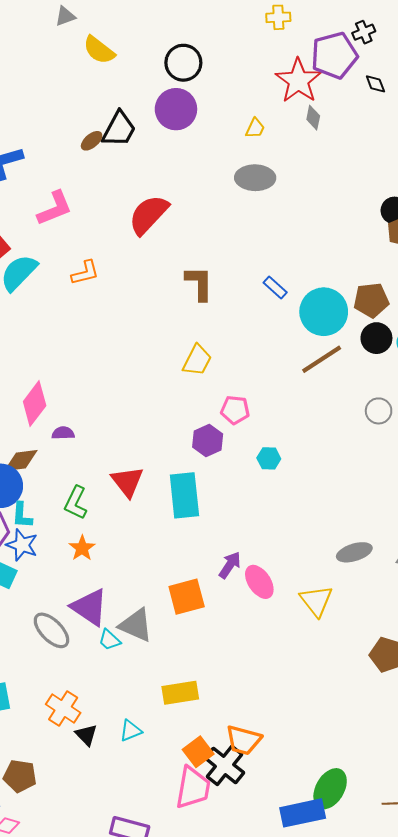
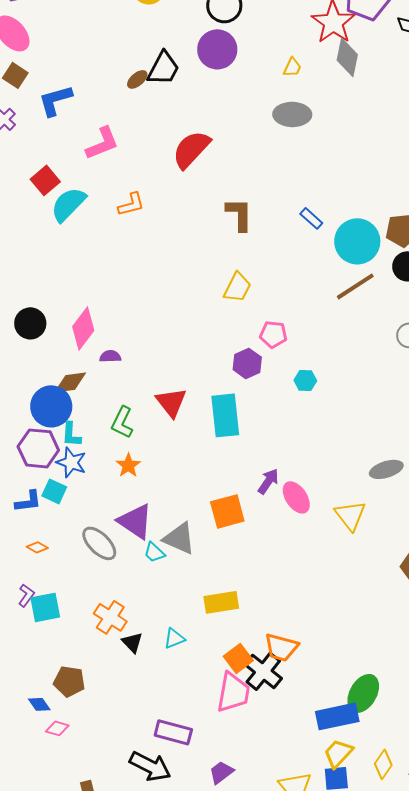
gray diamond: (313, 118) -> (347, 57), size x1.6

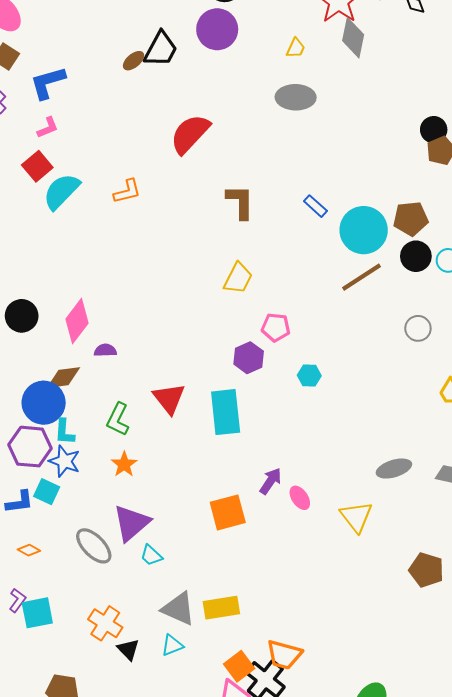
pink L-shape: (102, 143) -> (48, 128), moved, size x0.6
pink ellipse: (296, 497) -> (300, 498), size x0.7
purple triangle: (135, 521) -> (131, 523), turned 45
gray triangle: (179, 538) -> (178, 609), moved

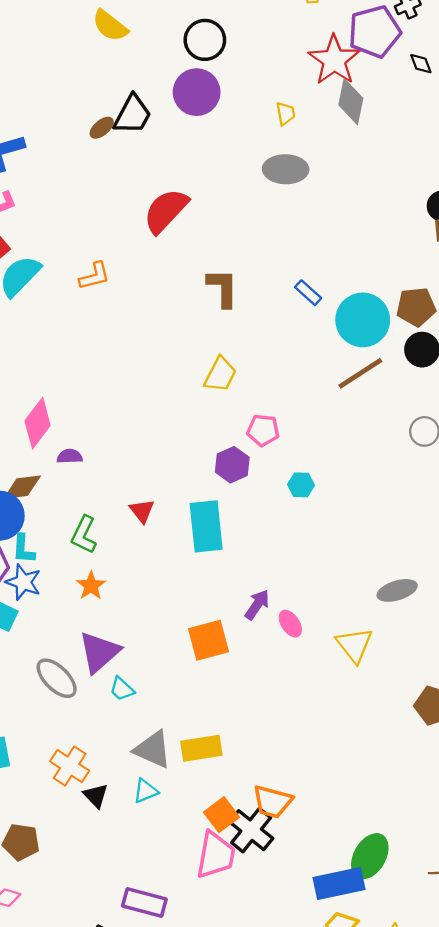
yellow trapezoid: (296, 48) -> (286, 113), turned -35
red triangle: (169, 398) -> (142, 511), size x0.7

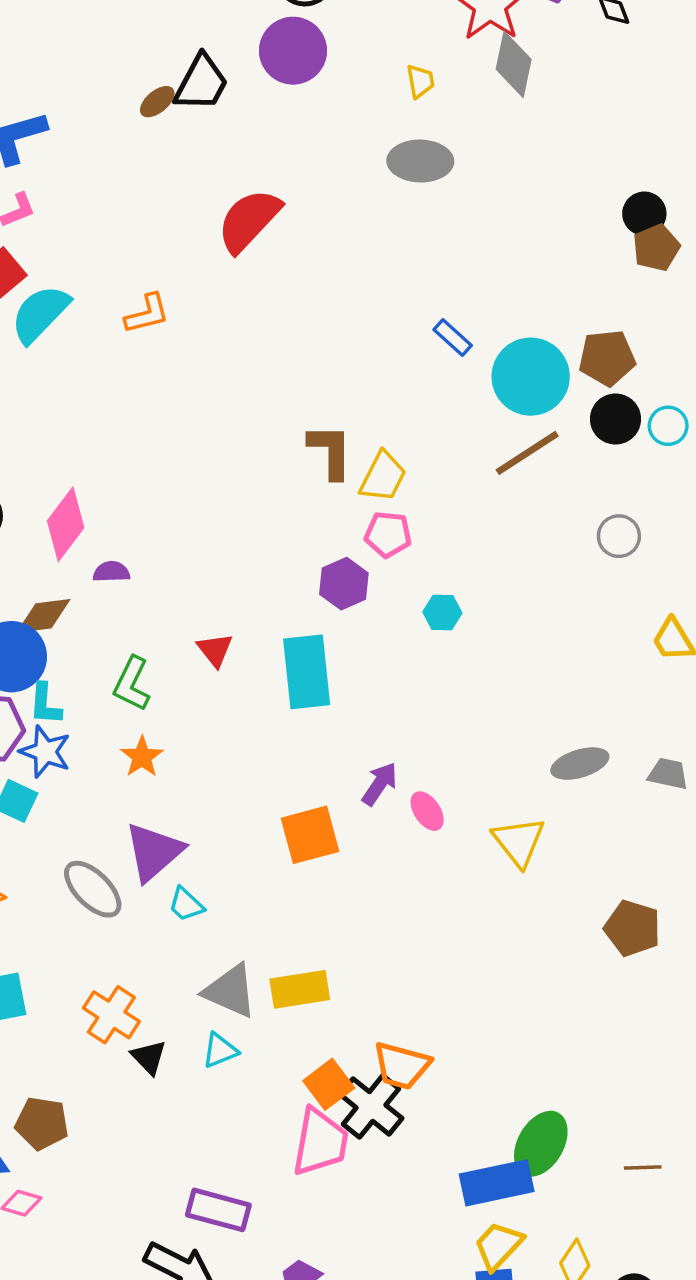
brown L-shape: (223, 288) -> (330, 451), moved
yellow trapezoid: (220, 375) -> (383, 477), moved

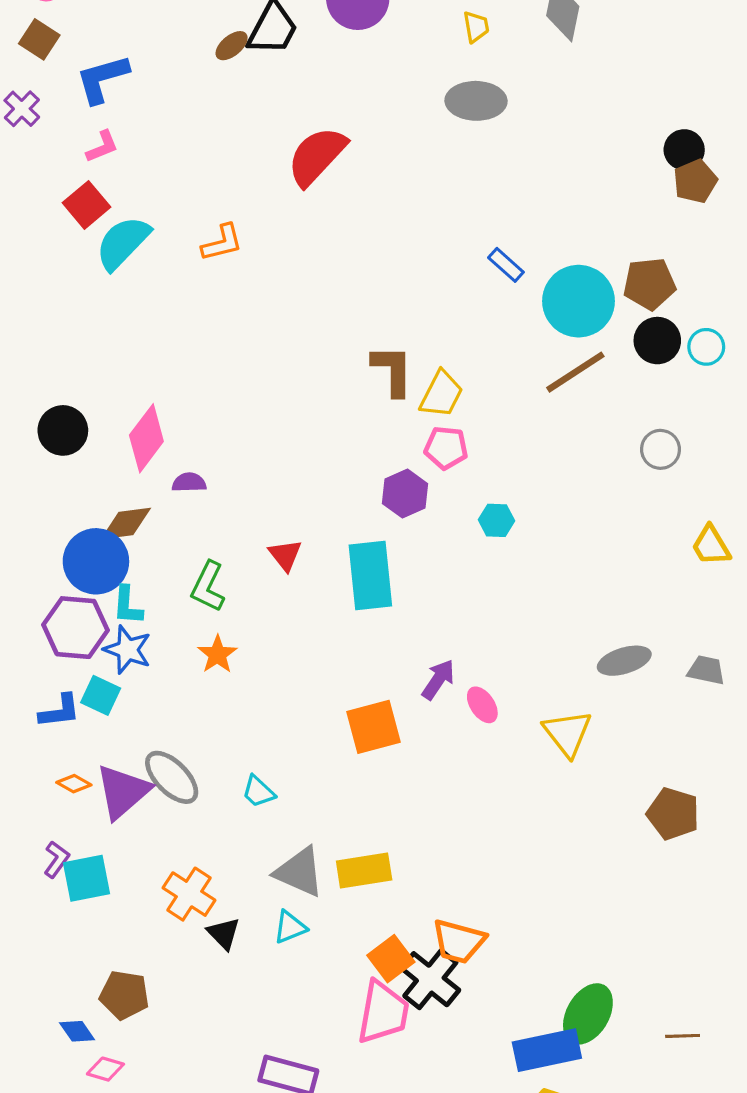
purple triangle: (154, 852) -> (123, 792), moved

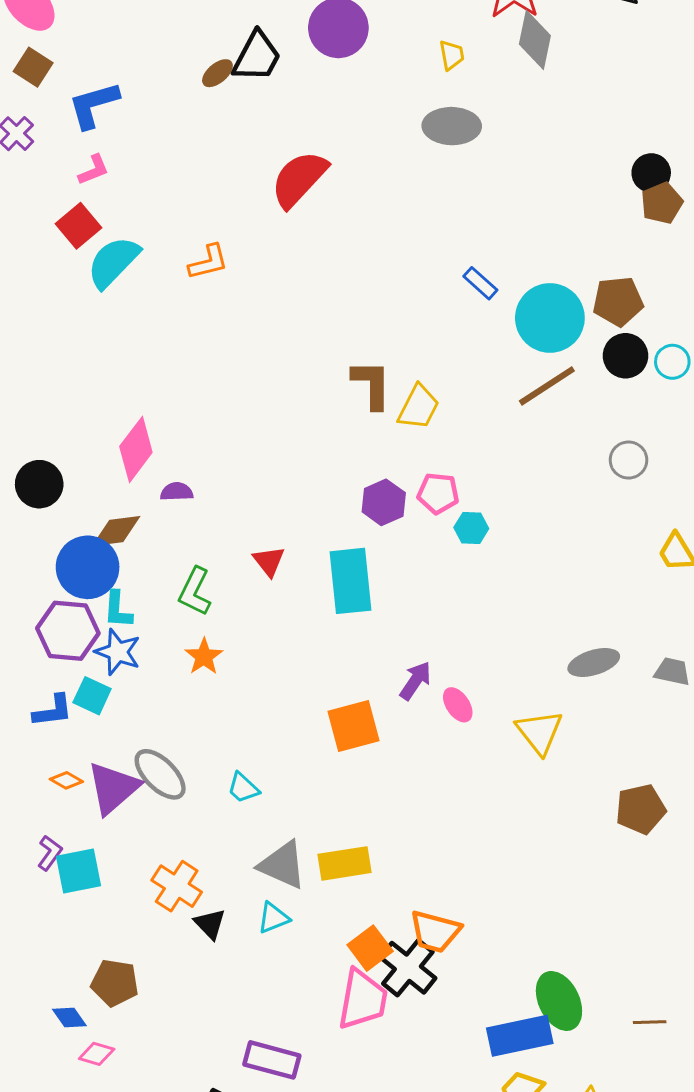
black circle: (63, 430) -> (39, 484), moved
pink pentagon: (446, 448) -> (438, 493), moved
brown pentagon: (673, 814) -> (641, 809), turned -30
green ellipse: (588, 1014) -> (559, 1001), turned -56

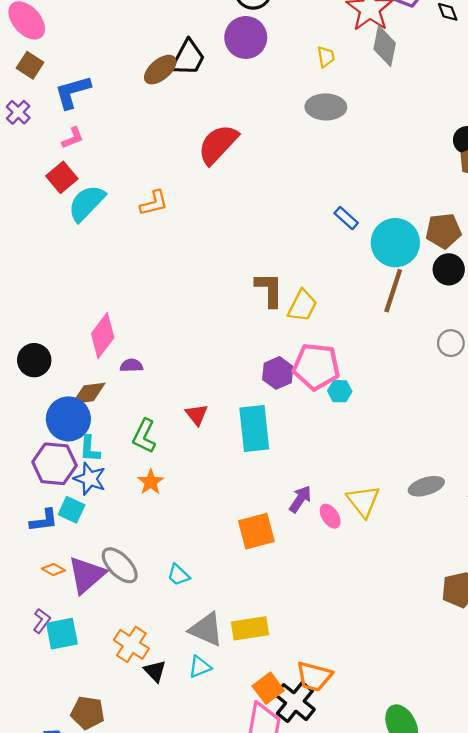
brown ellipse: (217, 73) -> (160, 70), size x1.5
brown line: (547, 386) -> (393, 291), turned -39
pink pentagon: (438, 493) -> (316, 367), size x1.6
yellow triangle: (539, 732) -> (363, 501), moved

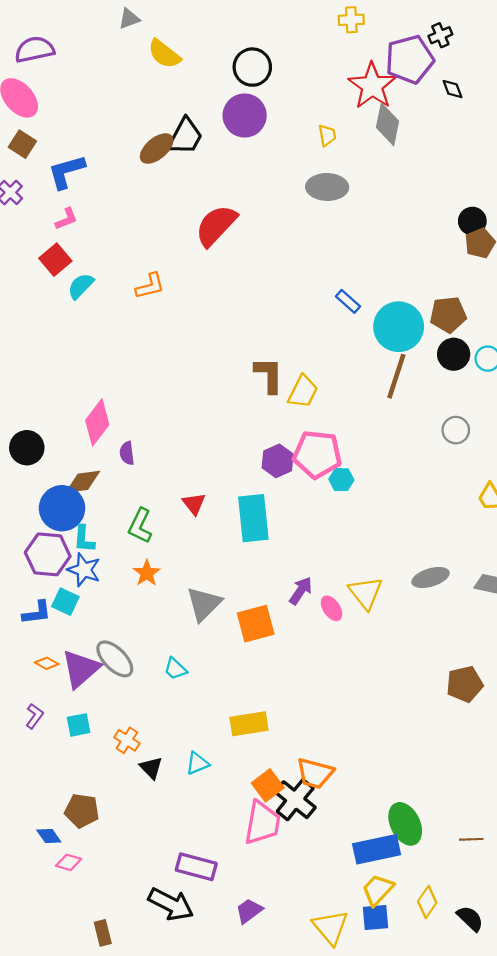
cyan semicircle: (87, 203) -> (81, 286), size x0.7
purple semicircle: (131, 365) -> (127, 453), turned -95
gray triangle: (206, 629) -> (204, 604), moved, turned 51
cyan square: (62, 634) -> (79, 725), moved, size x0.7
orange cross: (131, 644) -> (127, 740), size x0.7

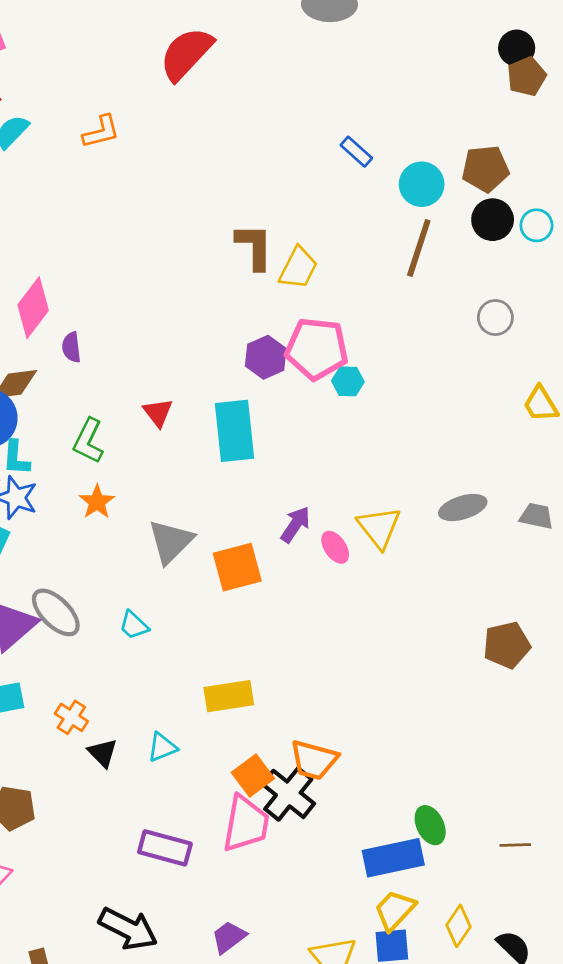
cyan circle: (399, 327) -> (422, 184), size x0.7
green ellipse: (405, 824) -> (430, 825), size x0.7
purple rectangle: (196, 867) -> (165, 848), moved

